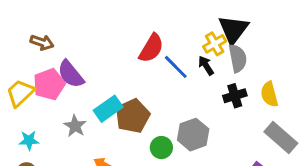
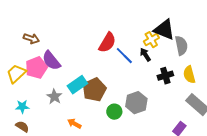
black triangle: (233, 30) -> (164, 30), turned -45
gray semicircle: (238, 58) -> (181, 46), moved

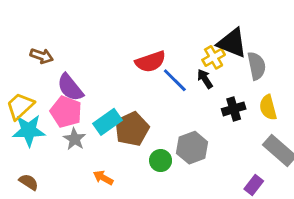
red semicircle: (107, 43) -> (150, 62), turned 40
pink pentagon: (36, 68) -> (66, 112), moved, turned -30
cyan star: (22, 107) -> (29, 130), moved, size x1.6

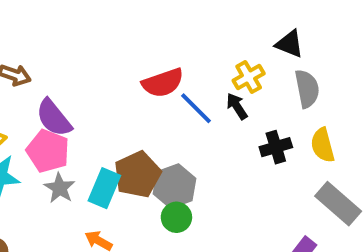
black triangle: (232, 43) -> (289, 44), moved, size x0.7
cyan rectangle: (107, 122) -> (104, 188), moved, turned -32
gray hexagon: (192, 148) -> (175, 186), moved

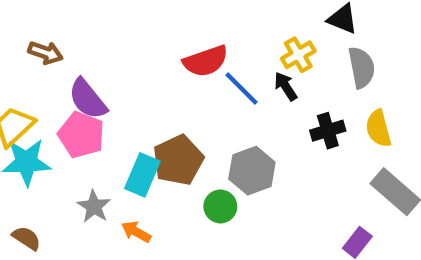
gray hexagon: (175, 186) -> (252, 171), moved
gray star: (60, 188) -> (94, 206), moved

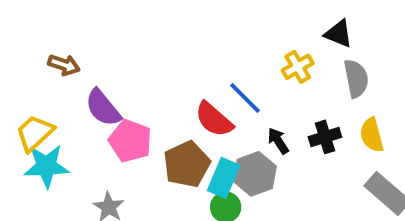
red semicircle: (206, 61) -> (214, 119), moved, turned 60
black arrow: (286, 86) -> (278, 141), moved
pink pentagon: (81, 135) -> (130, 141), moved
cyan rectangle: (142, 175) -> (224, 178), moved

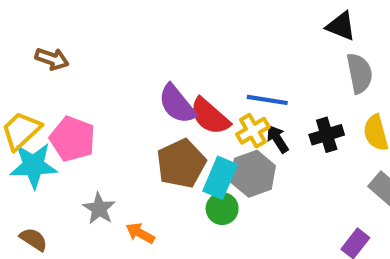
yellow cross: (298, 67) -> (253, 131), moved
blue line: (245, 98) -> (267, 100), moved, turned -36
purple semicircle: (103, 108) -> (177, 104), moved
pink pentagon: (130, 141) -> (72, 139), moved

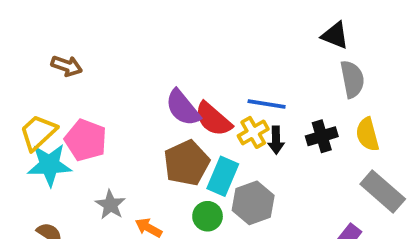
black arrow: (277, 139) -> (276, 140), turned -148
gray hexagon: (253, 174) -> (253, 203), moved
green circle: (222, 209) -> (208, 216), moved

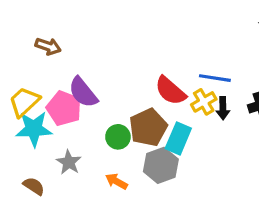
purple semicircle: (183, 108) -> (83, 92), moved
gray hexagon: (253, 203) -> (161, 165), moved
gray star: (110, 205) -> (69, 162), moved
green circle: (208, 216) -> (118, 137), moved

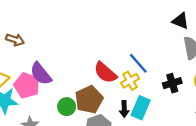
blue line: (215, 78) -> (138, 63), turned 40
black arrow: (223, 108) -> (124, 109), moved
cyan rectangle: (178, 138) -> (141, 108), moved

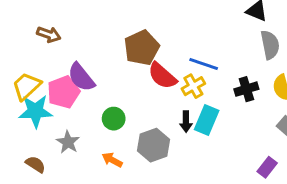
blue line: (138, 63) -> (204, 64), turned -30
pink pentagon: (27, 85) -> (63, 92), turned 30
brown pentagon: (89, 100) -> (142, 48), moved

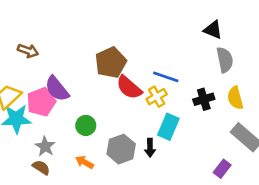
black arrow: (186, 122) -> (150, 148), moved
brown semicircle: (35, 164) -> (41, 167), moved

